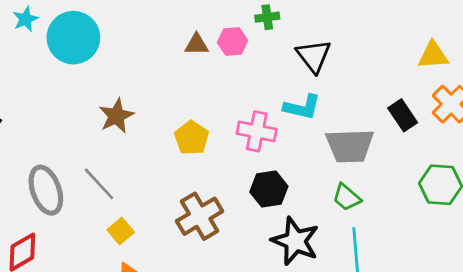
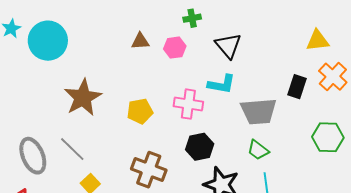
pink hexagon: (233, 41) -> (175, 48), moved
black rectangle: (403, 115) -> (297, 87), turned 55
brown star: (116, 116) -> (83, 98), size x1.4
yellow pentagon: (192, 138) -> (140, 111), turned 30
brown cross: (200, 216) -> (149, 170), turned -36

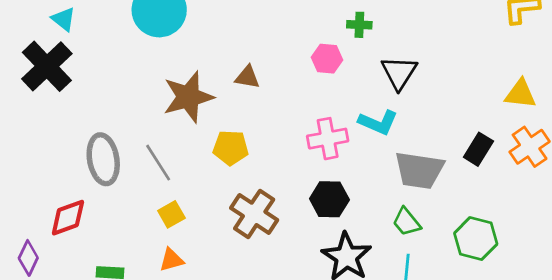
brown triangle: (140, 41) -> (247, 77), moved
pink cross: (188, 104) -> (328, 139), turned -32
yellow pentagon: (140, 111) -> (231, 148), moved
green hexagon: (328, 137) -> (476, 239), moved

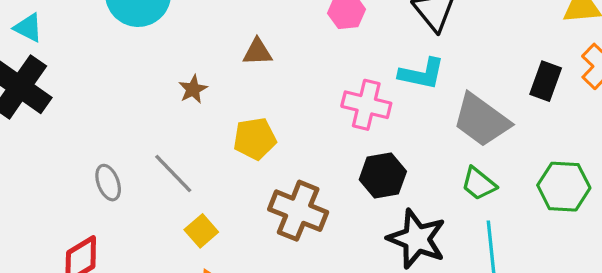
brown star: (188, 97) -> (193, 89), size x0.5
pink cross: (328, 139) -> (366, 105), turned 36
gray ellipse: (103, 159) -> (108, 183), size x0.6
gray trapezoid: (419, 170) -> (481, 120), turned 39

